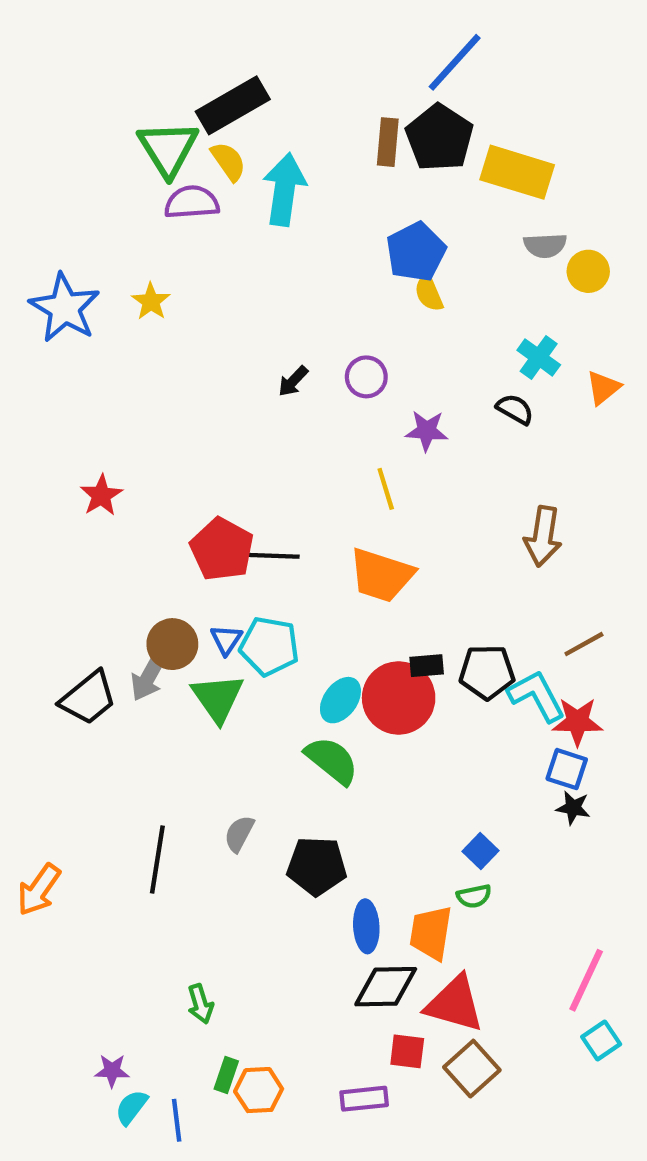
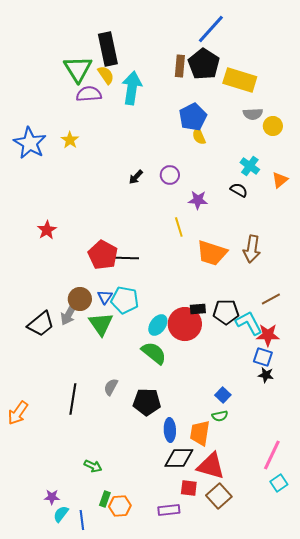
black rectangle: (233, 105) -> (108, 49), turned -72
orange trapezoid: (381, 575) -> (212, 253), moved
green arrow: (200, 1004) -> (93, 466), turned -48

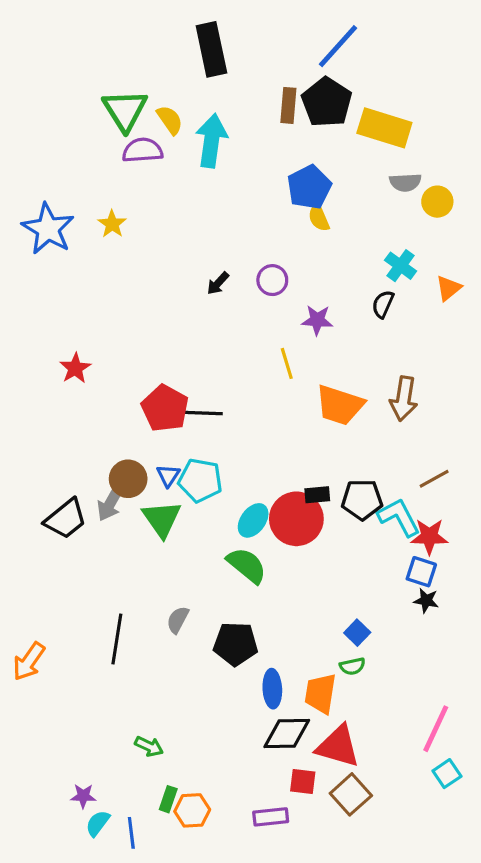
black rectangle: (108, 49) -> (211, 49), moved
black semicircle: (239, 190) -> (383, 304), turned -96

